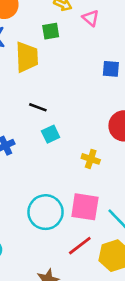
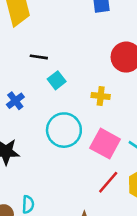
pink square: (85, 207) -> (105, 144), turned 32
cyan circle: (45, 212) -> (64, 130), moved

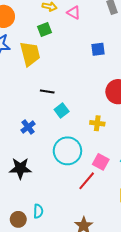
pink square: (105, 144) -> (101, 162), size x0.7
red line: (108, 182) -> (87, 181), moved

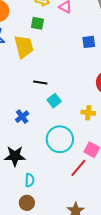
green square: (44, 29) -> (37, 23), turned 32
cyan semicircle: (38, 211) -> (30, 180), moved
brown circle: (18, 219) -> (27, 203), moved

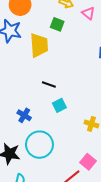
blue cross: (22, 117) -> (24, 115), turned -32
cyan circle: (60, 139) -> (39, 145), moved

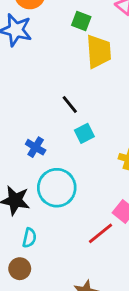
yellow trapezoid: (39, 45) -> (99, 52), moved
black line: (49, 84) -> (70, 104), turned 32

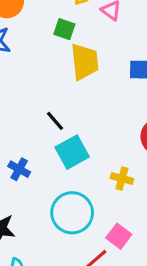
cyan square: (84, 133) -> (72, 152), size x1.5
cyan circle: (57, 188) -> (72, 213), moved

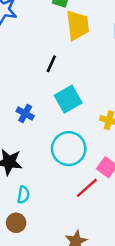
black line: (55, 121) -> (51, 64), moved, turned 66

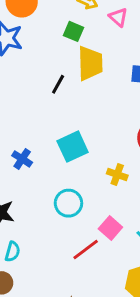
black line: (51, 64) -> (58, 84), moved
cyan circle: (69, 149) -> (68, 203), size x0.7

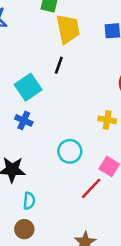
black line: (58, 84) -> (59, 65), moved
cyan square: (73, 147) -> (28, 87), moved

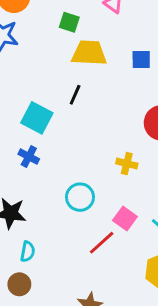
yellow trapezoid: (68, 29) -> (89, 53), turned -80
cyan square: (28, 87) -> (37, 118), turned -32

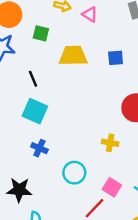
green square: (69, 22) -> (41, 33), moved
black line: (75, 95) -> (33, 79), moved, turned -42
blue cross: (29, 157) -> (39, 148), moved

